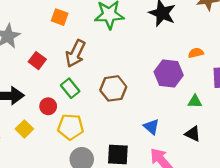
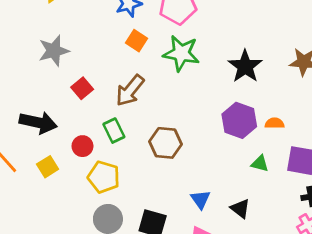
orange square: (60, 17) -> (137, 41), moved
purple hexagon: (169, 74) -> (239, 120), moved
green triangle: (195, 102) -> (260, 164), moved
black triangle: (193, 134) -> (240, 209), moved

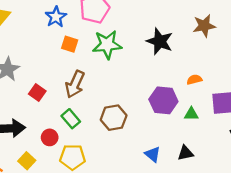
purple hexagon: (239, 120) -> (163, 100), moved
black triangle: (240, 209) -> (185, 153), turned -35

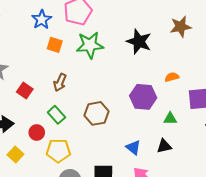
brown arrow: (75, 84) -> (60, 82), size x0.7
green triangle: (191, 114) -> (170, 119), moved

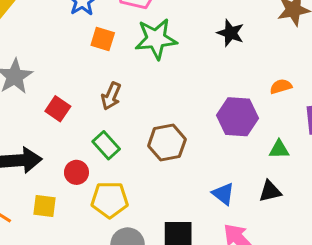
black star: (139, 42) -> (231, 33), size x0.7
yellow square: (15, 154) -> (44, 206), turned -35

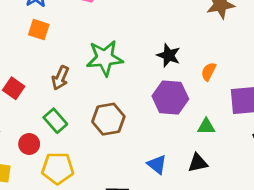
black star: (231, 33) -> (169, 55), moved
orange square: (103, 39) -> (39, 30), moved
green star: (156, 39) -> (105, 58), moved
orange semicircle: (281, 86) -> (209, 72), turned -48

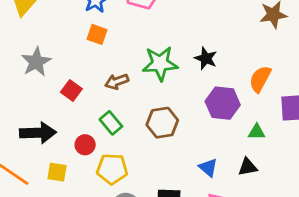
black star: (169, 55) -> (206, 58), moved
orange semicircle: (209, 72) -> (260, 79), size x1.5
brown arrow: (60, 78) -> (117, 82), turned 45

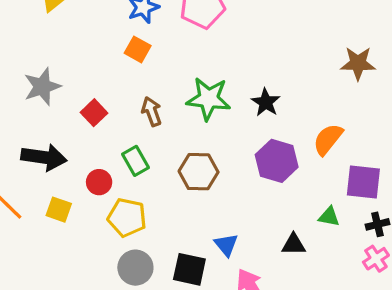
gray star: (36, 62) -> (42, 87), moved
brown arrow: (117, 82) -> (152, 111), turned 80
green triangle: (257, 132) -> (329, 217), moved
blue triangle: (208, 168) -> (226, 245), moved

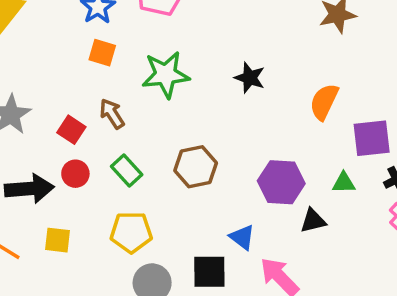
green star: (209, 99) -> (166, 75), moved
brown arrow: (152, 111) -> (112, 114), moved
purple hexagon: (277, 161) -> (281, 182), moved
red circle: (99, 182) -> (75, 174), moved

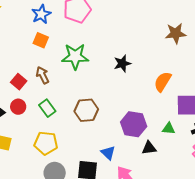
black star: (250, 78) -> (122, 63), turned 30

